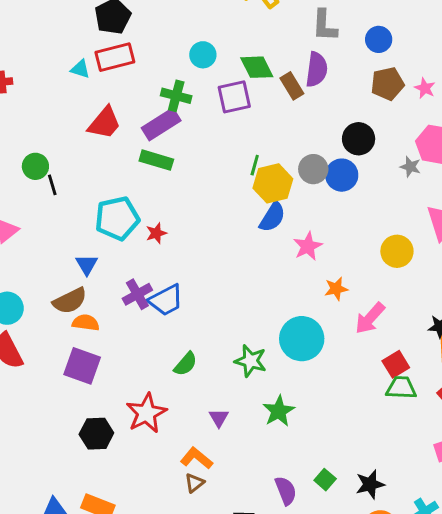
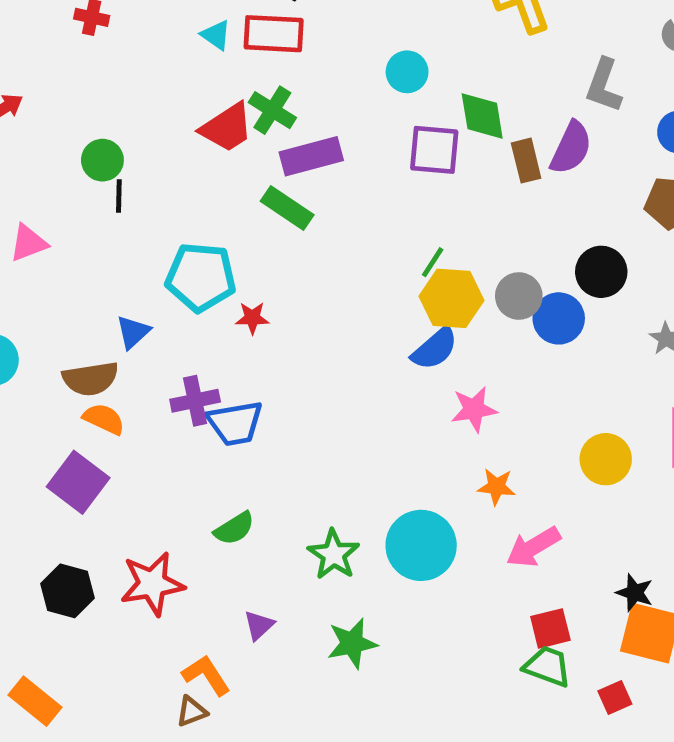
green cross: (176, 96) -> (272, 110), moved

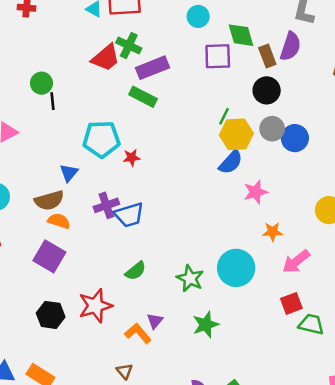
black circle: (601, 272) -> (267, 90), moved
red square: (550, 628) -> (291, 303), moved
orange L-shape: (206, 675) -> (138, 333), moved
brown triangle: (192, 711) -> (125, 371), turned -42

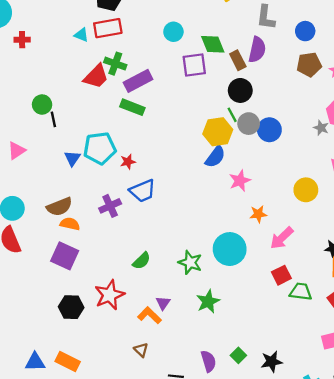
green line: (224, 116) -> (232, 115), moved, turned -48
blue triangle: (69, 173) -> (72, 158), moved
blue trapezoid: (129, 215) -> (143, 191), moved

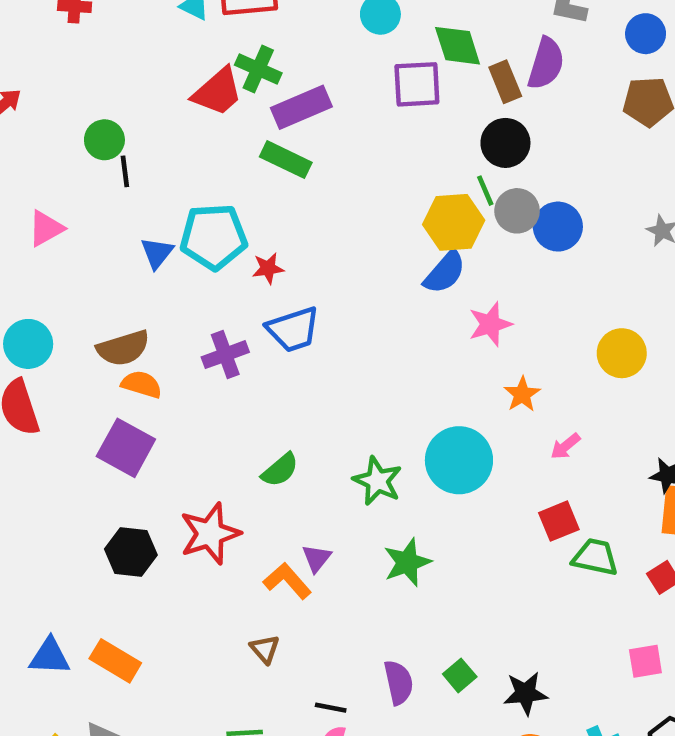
orange star: (258, 214) -> (522, 394), turned -30
pink arrow: (282, 238) -> (565, 446), size x0.6

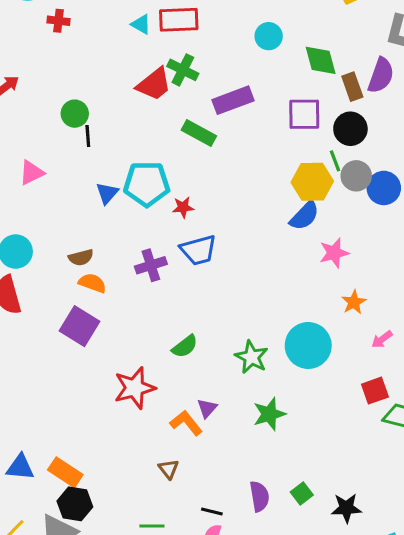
purple square: (417, 84) -> (304, 114), moved
purple rectangle: (301, 107) -> (233, 100), moved
brown semicircle: (123, 348) -> (81, 257), size x0.7
black hexagon: (131, 552) -> (75, 504), moved

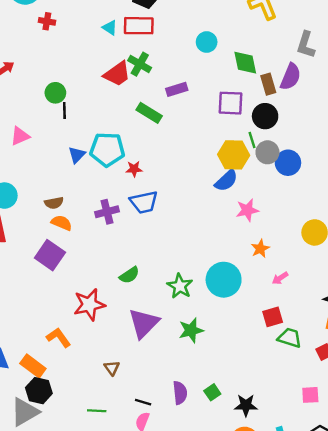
purple rectangle: (233, 100) -> (177, 89), size x0.7
purple triangle: (207, 408) -> (144, 323), size x2.0
orange L-shape: (186, 423) -> (59, 337), moved

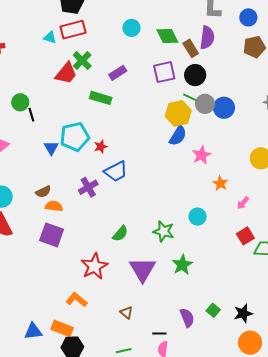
green cross: (140, 64) -> (82, 60), turned 30
green line: (252, 140) -> (190, 97), turned -32
cyan circle: (224, 280) -> (198, 217), size x0.6

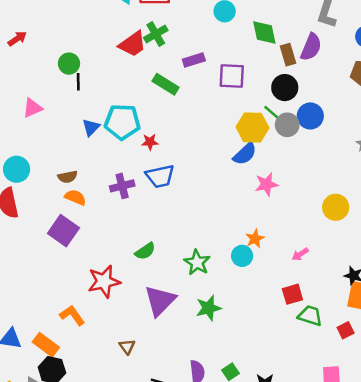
purple square: (164, 72) -> (232, 76), moved
blue circle: (224, 108) -> (310, 116), moved
orange star: (220, 183) -> (255, 239), moved

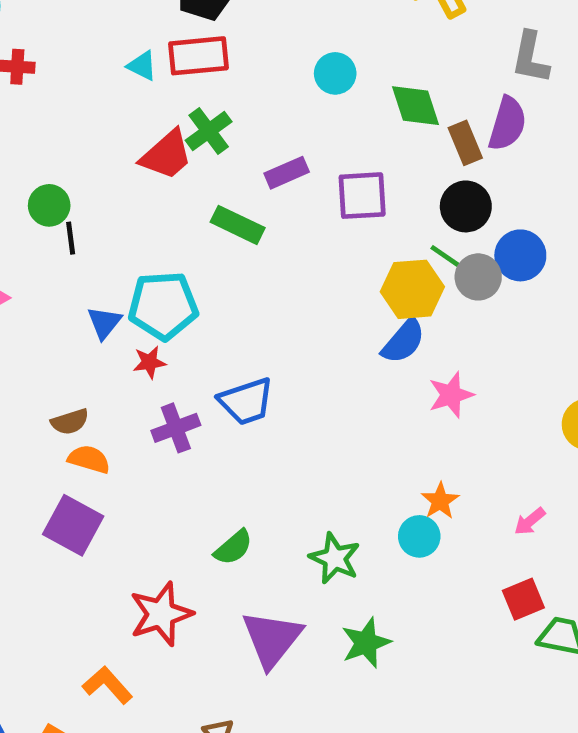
red star: (150, 142) -> (149, 362), moved

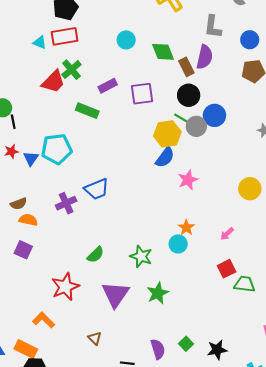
red star: (149, 362) -> (11, 151), moved
purple square: (73, 525) -> (23, 250), size x0.7

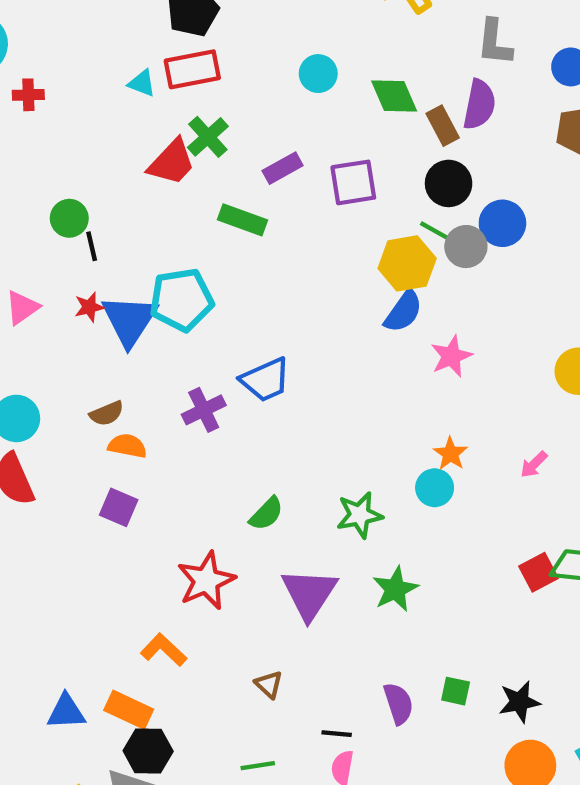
blue triangle: (31, 158) -> (130, 320), size x1.8
green star: (141, 256) -> (360, 515), turned -30
red square: (227, 269) -> (539, 572), moved
green square: (186, 344) -> (456, 691), turned -32

